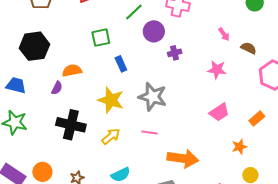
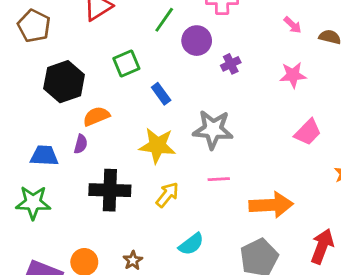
black hexagon: (34, 46) -> (64, 82), moved
blue trapezoid: (16, 85) -> (44, 156), moved

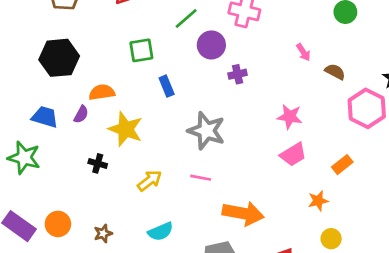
pink star: (293, 75) -> (290, 117), moved
black hexagon: (64, 82) -> (59, 58), moved
yellow star: (157, 146) -> (125, 129), moved
black cross: (110, 190) -> (98, 163), size x0.5

